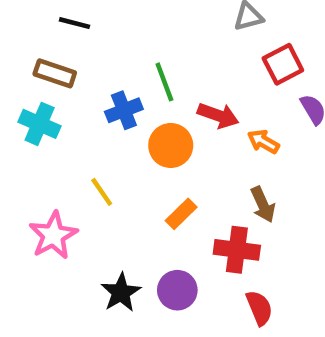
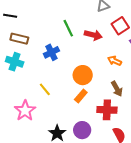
black line: (74, 23) -> (10, 16), moved
green line: (164, 82) -> (68, 28), moved
red arrow: (218, 115) -> (93, 35), moved
orange circle: (171, 145) -> (83, 75), moved

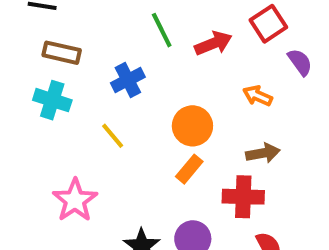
red arrow: (93, 35) -> (213, 43), turned -36
yellow line: (45, 89) -> (113, 136), moved
brown arrow: (117, 89) -> (263, 153), turned -70

